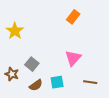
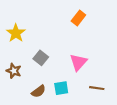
gray square: (32, 64) -> (41, 58), moved
brown star: (12, 74) -> (14, 71), moved

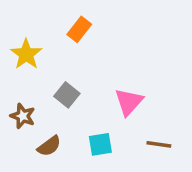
orange rectangle: (78, 18) -> (79, 29), moved
brown semicircle: (39, 91) -> (49, 146), moved

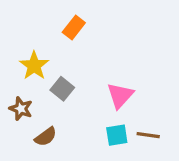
yellow star: (26, 54) -> (34, 66), moved
cyan square: (100, 144) -> (117, 135), moved

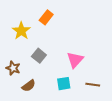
yellow star: (34, 66) -> (21, 31), moved
cyan square: (117, 135) -> (64, 84), moved

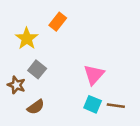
gray square: (39, 56) -> (37, 69), moved
cyan square: (64, 84) -> (93, 104), moved, turned 32

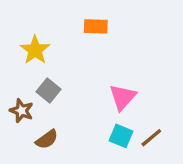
orange rectangle: (58, 22) -> (96, 26), moved, turned 54
brown line: (116, 106) -> (151, 138), turned -48

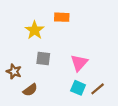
yellow star: (35, 50) -> (35, 30), moved
gray square: (49, 90) -> (43, 58), moved, turned -32

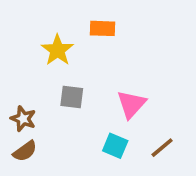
cyan square: (78, 88) -> (115, 146), moved
brown semicircle: (30, 90) -> (25, 151), moved

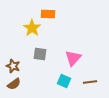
orange rectangle: (103, 28) -> (48, 14), moved
brown line: (162, 148) -> (90, 82), turned 32

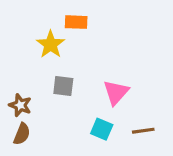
brown semicircle: (14, 84) -> (22, 134), turned -32

